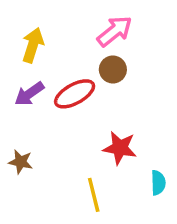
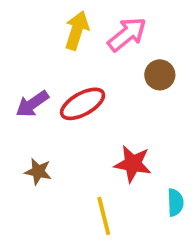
yellow arrow: (33, 45) -> (77, 30), moved
brown circle: (113, 70) -> (160, 75), moved
brown star: (21, 162) -> (38, 172), moved

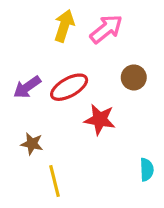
brown circle: (160, 75) -> (134, 77), moved
red star: (133, 164) -> (100, 120), moved
yellow line: (104, 216) -> (55, 181), moved

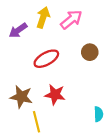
purple arrow: (27, 87) -> (18, 30), moved
red star: (100, 120) -> (55, 95), moved
brown star: (32, 144) -> (21, 97), size x1.5

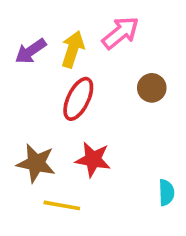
yellow arrow: (43, 17) -> (73, 49), moved
red ellipse: (46, 59) -> (78, 99), turned -35
yellow line: (37, 122) -> (62, 205), turned -66

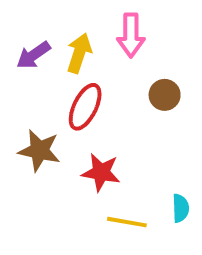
pink arrow: (121, 33) -> (131, 35), turned 129
brown star: (36, 163) -> (39, 151), moved
yellow line: (62, 205) -> (127, 222), moved

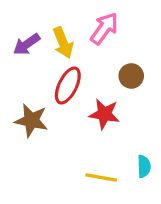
pink arrow: (131, 35) -> (104, 28), turned -144
yellow arrow: (79, 53) -> (63, 43), turned 140
red star: (101, 172) -> (104, 114), moved

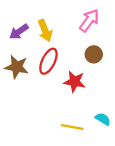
pink arrow: (104, 28) -> (89, 20), moved
brown star: (31, 120) -> (17, 67), moved
cyan semicircle: (144, 166) -> (103, 119), turned -56

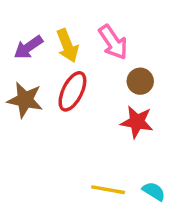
pink arrow: (89, 20) -> (113, 42), moved, turned 110
red star: (74, 82) -> (137, 122), moved
cyan semicircle: (103, 119) -> (154, 191), moved

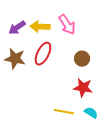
yellow arrow: (67, 46) -> (40, 27), turned 114
brown circle: (140, 81) -> (82, 59), moved
red star: (137, 122) -> (83, 88), moved

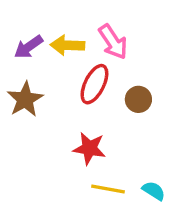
red ellipse: (43, 54) -> (94, 84), moved
brown star: (15, 59) -> (25, 99), turned 30
red star: (83, 88) -> (89, 148), moved

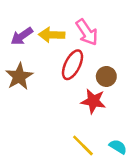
red star: (89, 148) -> (93, 101), moved
yellow line: (108, 189) -> (83, 145), turned 35

